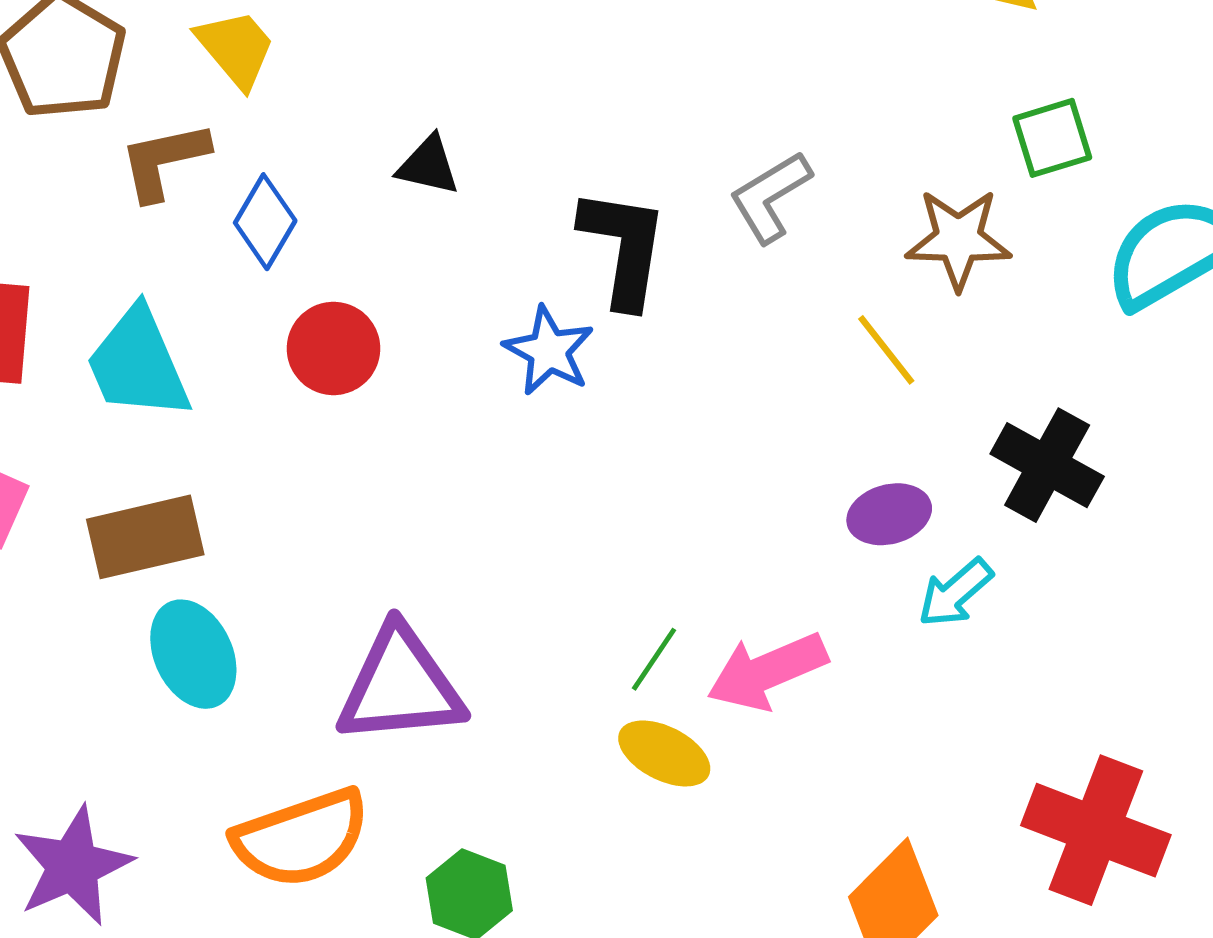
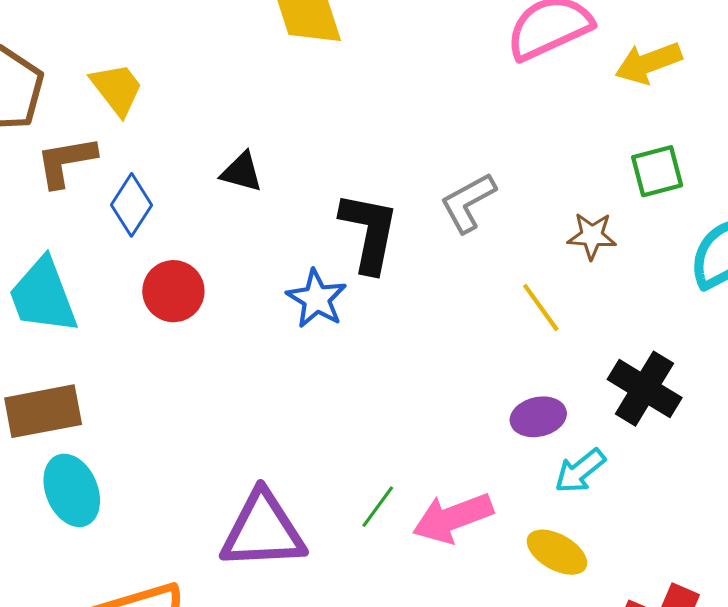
brown star: (958, 239) -> (592, 236), size x0.7
purple triangle: (400, 686) -> (263, 531), moved
yellow ellipse: (664, 753) -> (557, 552), moved

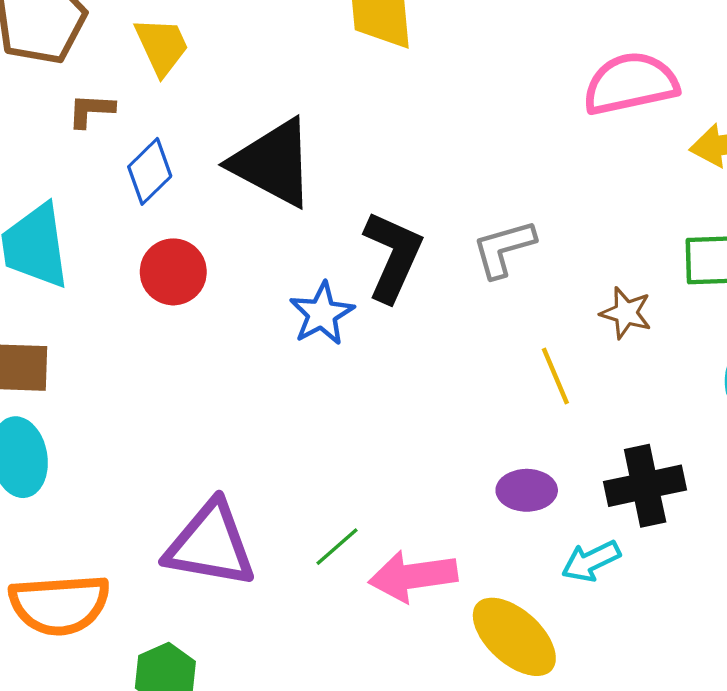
brown L-shape: (66, 162) -> (91, 110), size x0.7
black triangle: (242, 172) -> (273, 163), size x2.0
black cross: (645, 389) -> (645, 486), turned 34
cyan arrow: (580, 471) -> (591, 561), moved
yellow ellipse: (557, 552) -> (514, 637), size x1.4

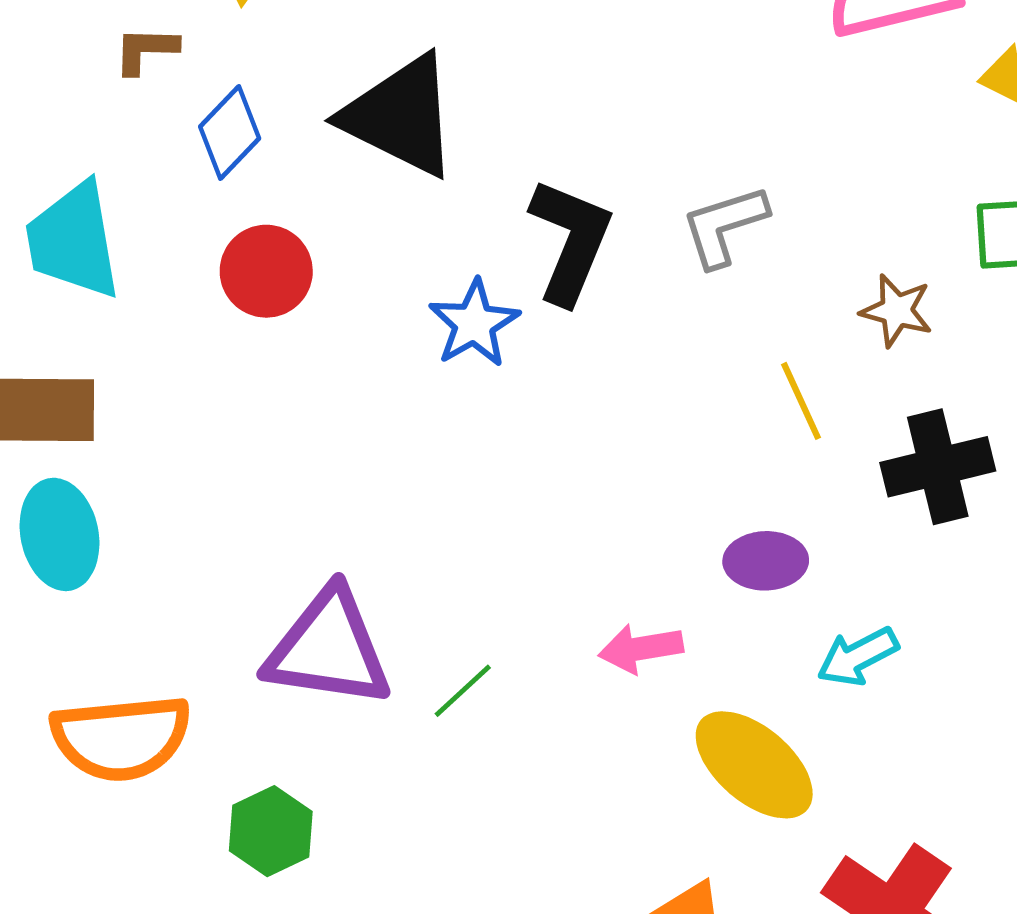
black cross: (645, 486) -> (938, 467), moved
green line: (337, 547) -> (463, 691), moved
pink arrow: (413, 576) -> (641, 648), moved, size x0.7

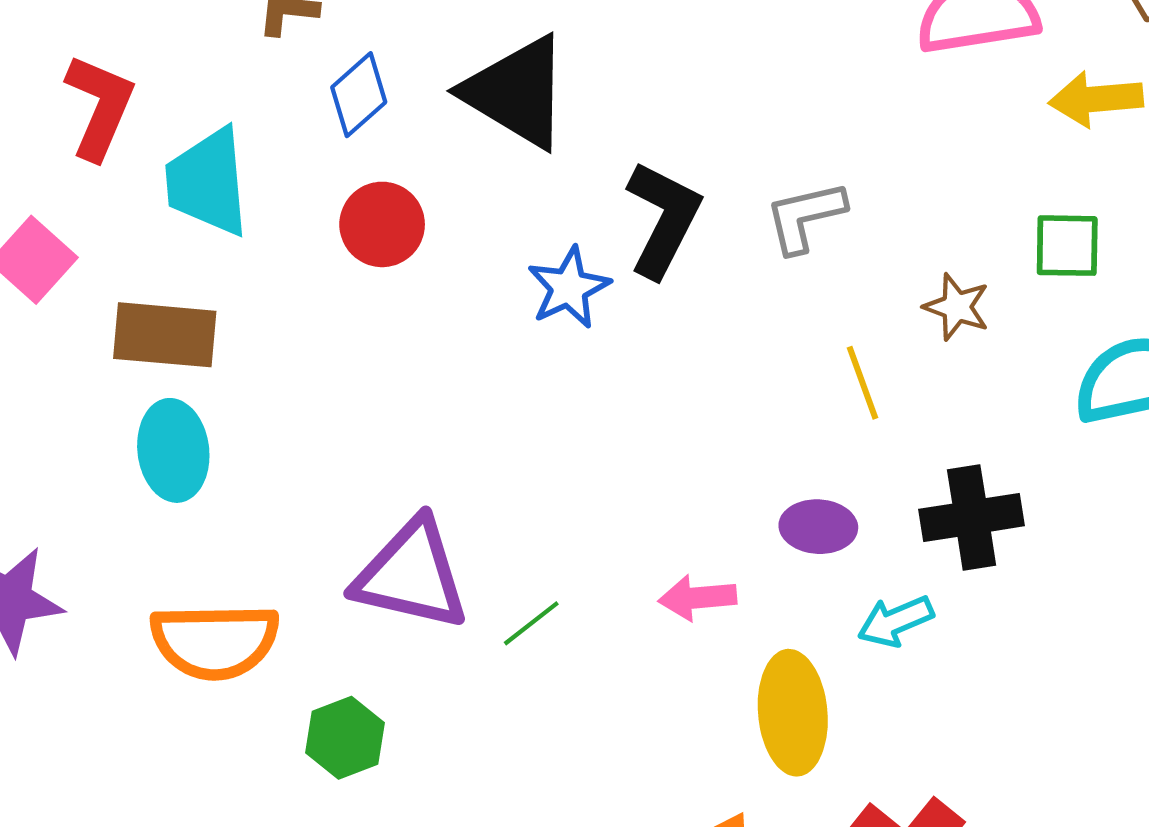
black cross: (938, 467) -> (972, 518), moved
yellow ellipse: (754, 765) -> (793, 713), turned 40

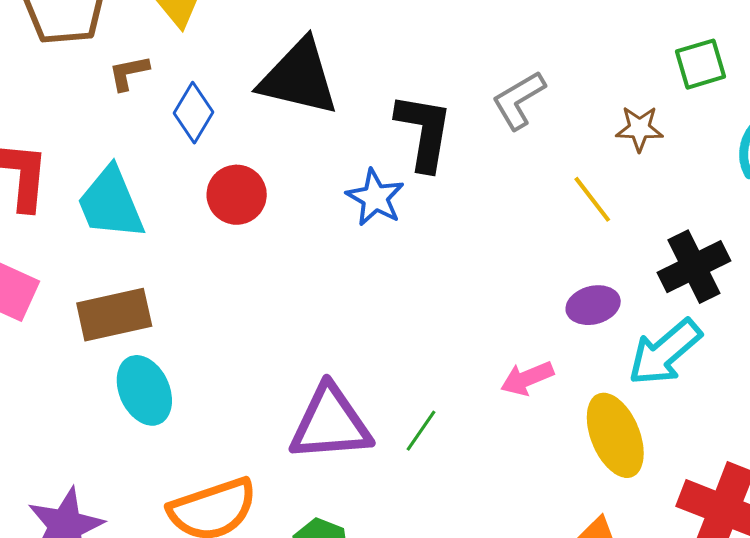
cyan arrow: (896, 621) -> (665, 352), size x1.5

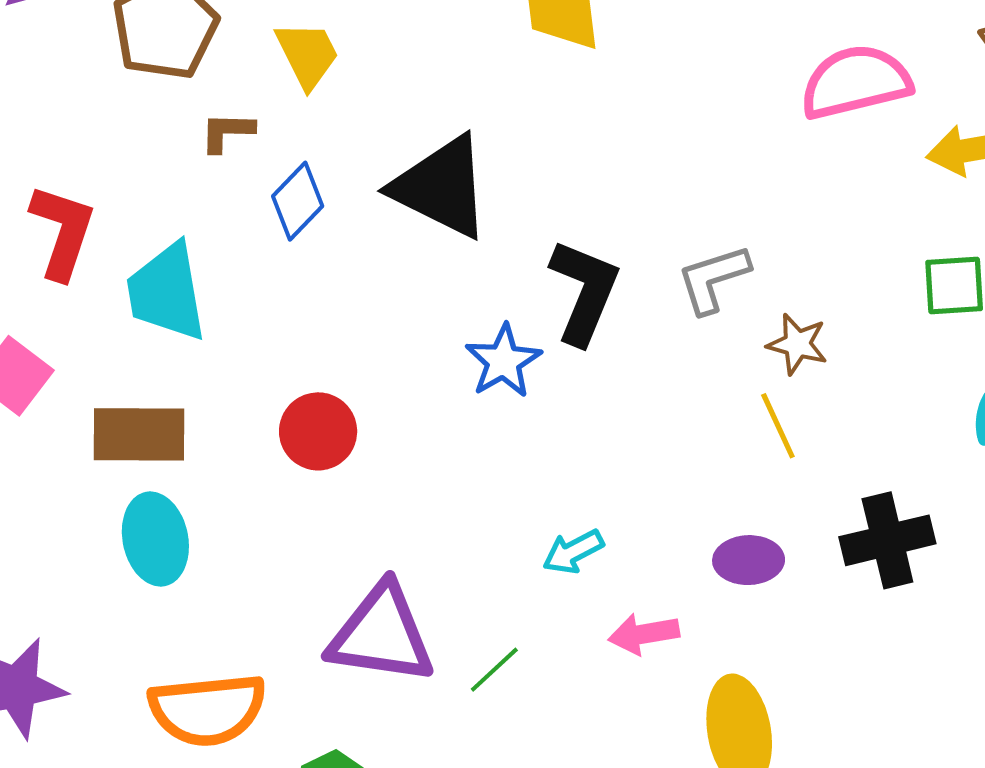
brown star: (639, 129) -> (797, 344), moved
red circle: (237, 195) -> (318, 431), moved
cyan arrow: (665, 352) -> (573, 552), moved, size x0.6

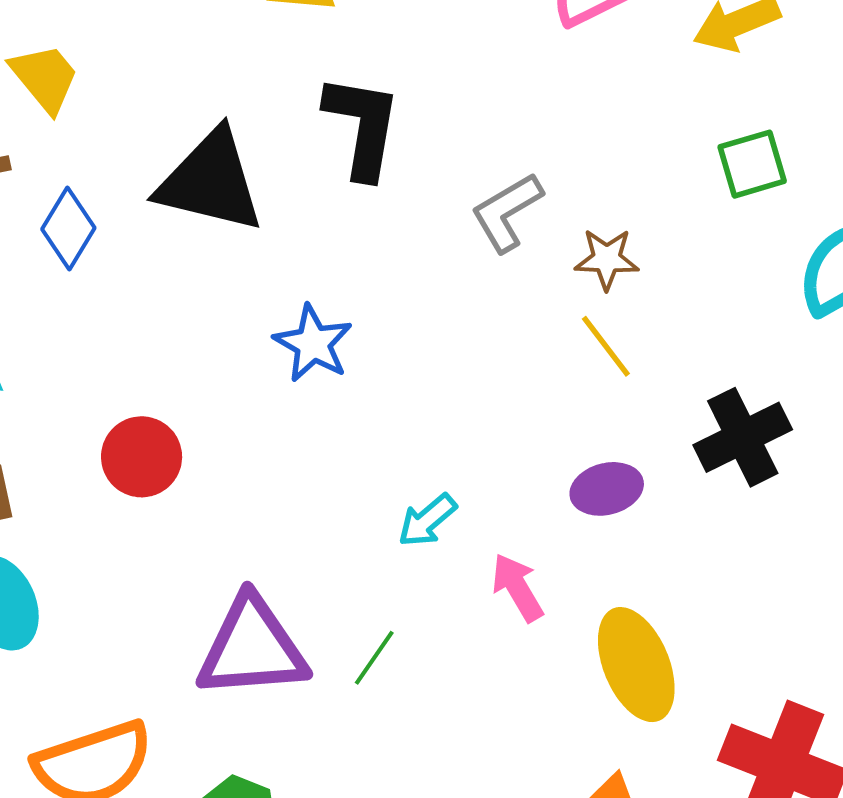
black L-shape: (584, 292) -> (362, 126), moved
pink arrow: (644, 634) -> (517, 588), turned 82

